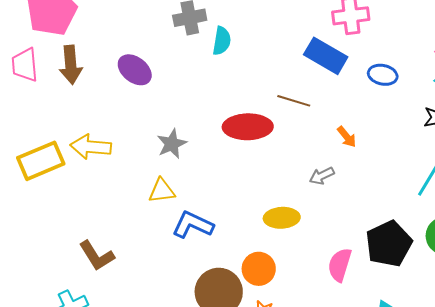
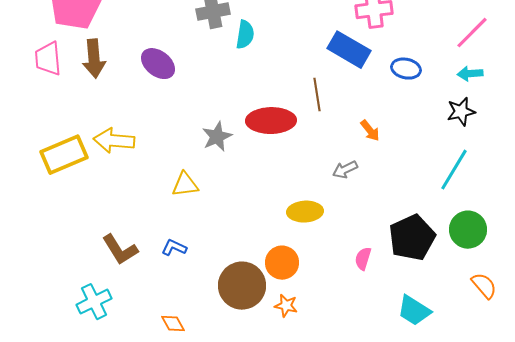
brown line: (294, 101) -> (317, 95), turned 64
gray star: (172, 144) -> (217, 137), moved
blue L-shape: (193, 225) -> (174, 248), moved, size x0.6
pink semicircle: (340, 265) -> (363, 259), size x0.7

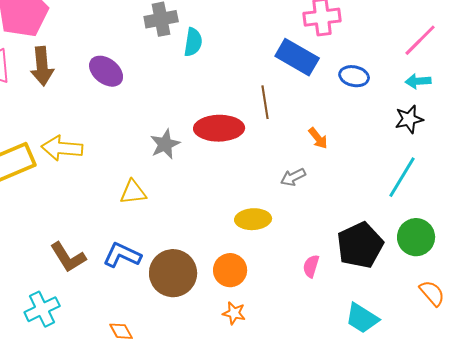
blue L-shape: (174, 248) -> (122, 255), size x1.5
brown circle: (242, 286) -> (173, 273), moved

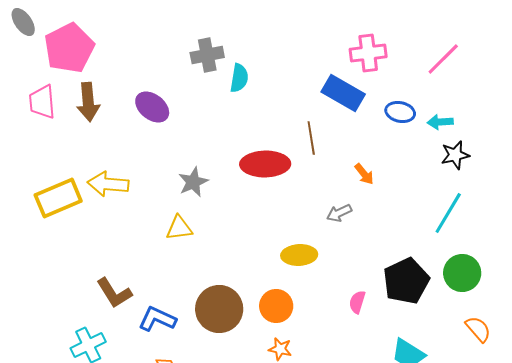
pink line: (420, 40) -> (443, 59), moved
cyan arrow: (418, 81) -> (440, 122), moved
gray star: (165, 144) -> (193, 182), moved
blue L-shape: (122, 255) -> (157, 319), moved

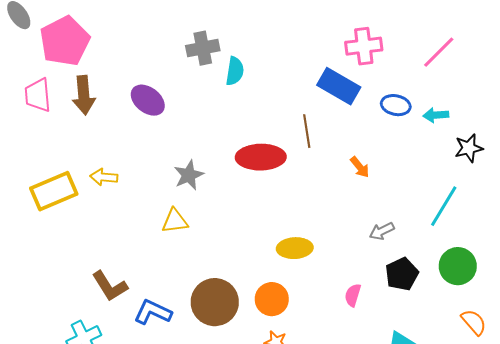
black star: (455, 155) -> (469, 148), moved
yellow arrow: (108, 184) -> (104, 177), size x0.7
gray arrow: (339, 213) -> (382, 231), moved
black pentagon: (406, 281) -> (402, 274), size x0.7

